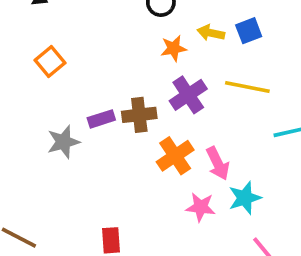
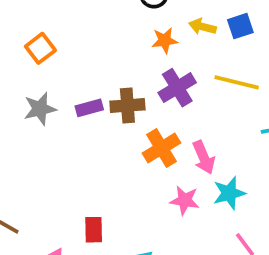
gray star: (63, 142) -> (40, 109), moved

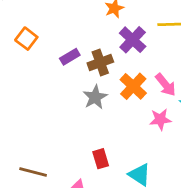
purple rectangle: (89, 108) -> (70, 57), moved
gray star: (40, 109) -> (95, 97), moved

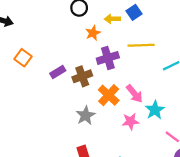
purple cross: (133, 40) -> (108, 58), turned 30
gray star: (95, 97) -> (86, 115), moved

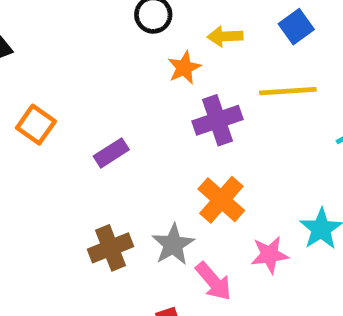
blue square: (134, 12) -> (296, 27), moved
brown cross: (82, 76) -> (111, 248), moved
pink arrow: (134, 94) -> (213, 281), moved

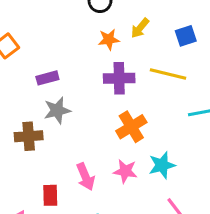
yellow arrow: (225, 36) -> (140, 28), turned -65
orange cross: (221, 200) -> (131, 127), moved
gray star: (173, 244) -> (57, 110), moved

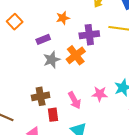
orange star: (109, 39) -> (63, 18), moved
orange cross: (131, 127) -> (76, 55), moved
brown cross: (29, 136) -> (41, 96), moved

